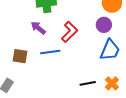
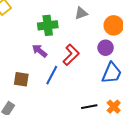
blue line: (50, 52) -> (52, 75), turned -54

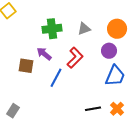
gray triangle: (81, 13) -> (84, 29), moved
brown square: (21, 79) -> (26, 66), moved

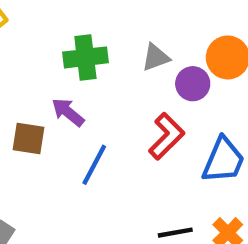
purple circle: (109, 51) -> (193, 84), moved
red L-shape: (75, 58) -> (166, 136), moved

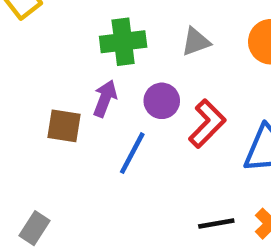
purple circle: (193, 84) -> (162, 101), moved
purple arrow: (68, 112) -> (105, 99), turned 72

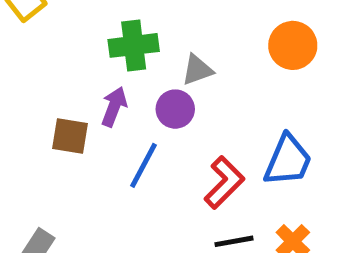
gray triangle: (196, 42) -> (197, 70), moved
red L-shape: (207, 124) -> (224, 183), moved

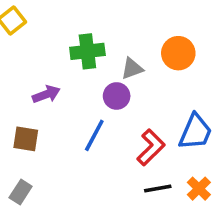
orange circle: (293, 45) -> (178, 53), moved
purple arrow: (114, 107) -> (46, 94), moved, turned 48
brown square: (70, 136) -> (26, 139), moved

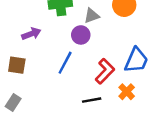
black line: (158, 189) -> (92, 100), moved
orange cross: (199, 189) -> (127, 92), moved

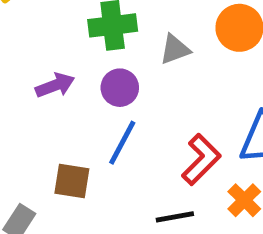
purple circle: (81, 35) -> (120, 88), moved
brown square: (17, 65) -> (72, 181), moved

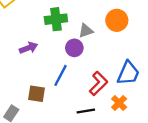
purple circle: (120, 88) -> (74, 48), moved

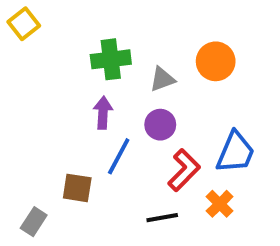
purple arrow: (28, 48) -> (103, 113), moved, turned -66
purple circle: (74, 48) -> (160, 125), moved

